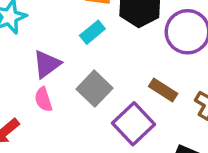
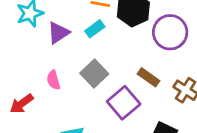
purple triangle: (47, 64) -> (58, 33), moved

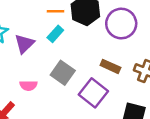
pink semicircle: (53, 80) -> (28, 86), turned -63

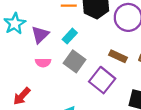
cyan rectangle: (55, 34) -> (70, 36), moved
pink semicircle: (28, 86) -> (43, 63), moved

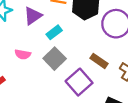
purple triangle: (40, 35) -> (33, 16), moved

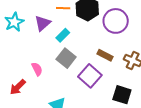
pink semicircle: (23, 54) -> (37, 69), moved, turned -120

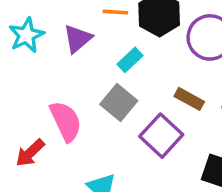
cyan rectangle: (63, 35) -> (130, 60), moved
pink semicircle: (37, 69) -> (66, 121), size x1.6

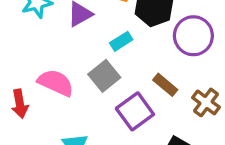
pink semicircle: (66, 121) -> (56, 83), turned -51
red arrow: (30, 153) -> (20, 104), turned -68

